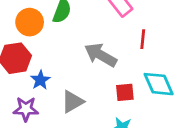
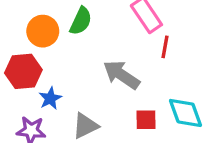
red line: (143, 39) -> (165, 47), moved

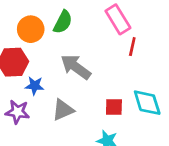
gray arrow: (121, 75) -> (76, 67), moved
blue star: (50, 98) -> (35, 86), turned 30

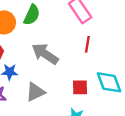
red line: (132, 47) -> (87, 44), moved

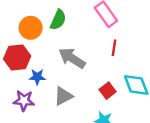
red square: (80, 87) -> (108, 91), turned -35

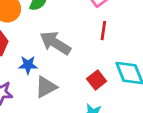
blue star: (37, 77) -> (28, 65), moved

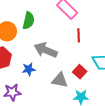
gray triangle: (46, 87) -> (60, 80), moved, turned 48

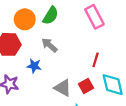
red line: (79, 35) -> (96, 60), moved
gray arrow: (46, 50) -> (49, 45), moved, size x0.7

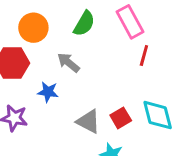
green semicircle: (51, 16) -> (84, 24), moved
red line: (96, 60) -> (144, 56), moved

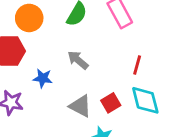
red line: (144, 56) -> (137, 65), moved
gray arrow: (68, 63) -> (78, 60), moved

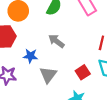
gray triangle: (80, 106) -> (48, 75), moved, turned 42

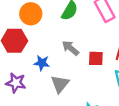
red square: (83, 72) -> (96, 58), moved, turned 32

